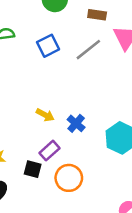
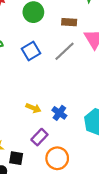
black square: (33, 169) -> (16, 158), moved

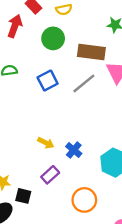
brown rectangle: (69, 22) -> (91, 52), size x1.6
orange circle: (57, 158) -> (84, 200), moved

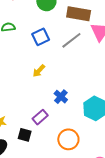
yellow arrow: (46, 143) -> (39, 71), moved, turned 104
black square: (23, 196) -> (25, 135), moved

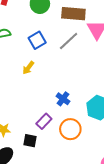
yellow arrow: (39, 71) -> (28, 68), moved
orange circle: (68, 139) -> (70, 129), moved

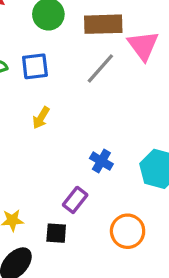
blue square: (37, 40) -> (35, 66), moved, turned 30
orange circle: (70, 129) -> (128, 231), moved

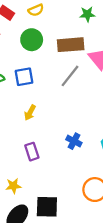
purple rectangle: (75, 200) -> (32, 152), moved, turned -54
black square: (56, 233) -> (47, 207), moved, size x1.5

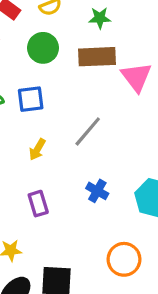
green star: (87, 14) -> (100, 18), moved
gray line: (70, 76) -> (88, 131), moved

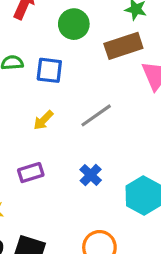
brown rectangle: (97, 57) -> (123, 46), turned -30
purple rectangle: (38, 204) -> (31, 173), turned 75

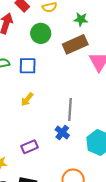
gray line: (96, 115) -> (70, 109), moved, turned -45
purple rectangle: (31, 173) -> (29, 147), moved

